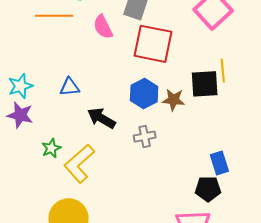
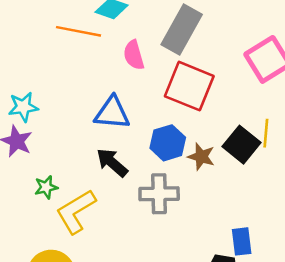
black square: (205, 84) -> (241, 145), turned 32
blue triangle: (70, 87) -> (112, 113), moved, size x1.5
gray cross: (145, 137) -> (159, 194), size x1.5

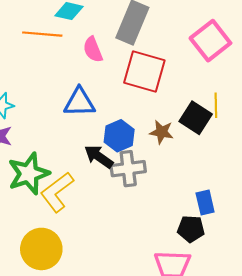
blue hexagon: (168, 143) -> (119, 136), moved
black arrow: (112, 163) -> (99, 157), moved
green star: (46, 187) -> (29, 174), size x2.0

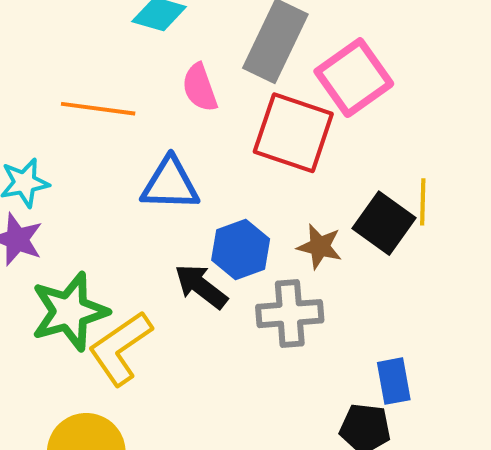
orange line: (42, 34) -> (98, 109), moved
pink square: (210, 41) -> (354, 78), moved
gray cross: (128, 169) -> (290, 314), moved

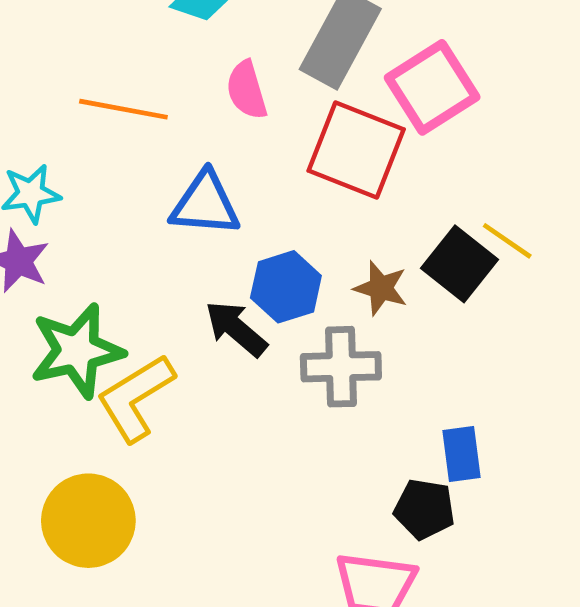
yellow line: (423, 202) -> (507, 241), turned -60

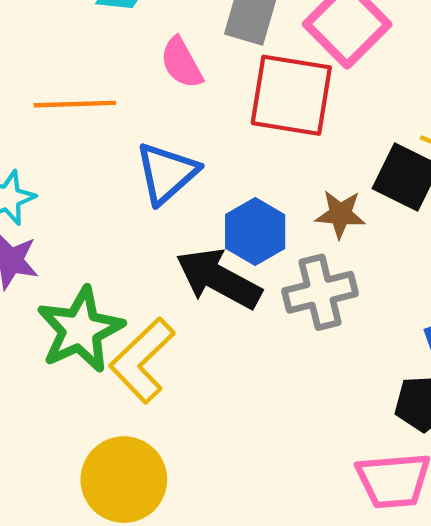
blue triangle: (205, 204) -> (167, 173), turned -34
black arrow: (236, 329) -> (219, 279), size x1.4

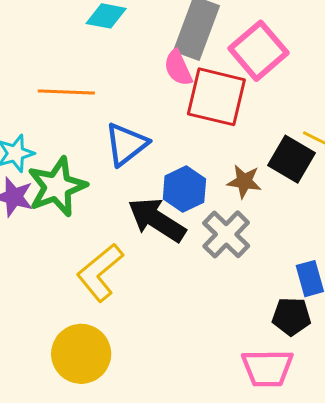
pink semicircle: (181, 63) -> (178, 68), moved
gray cross: (320, 292) -> (226, 234), turned -36
green star: (80, 330) -> (57, 187), moved

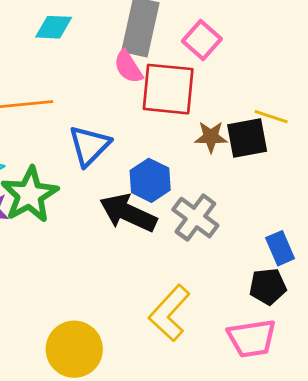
pink square: (259, 51) -> (202, 40), size x0.7
black square: (292, 159) -> (247, 138), turned -33
brown star: (244, 181) -> (211, 137), moved
yellow L-shape: (100, 272) -> (169, 313), moved

